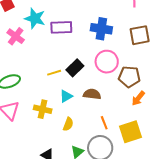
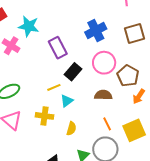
purple rectangle: (61, 27) -> (58, 48), moved, turned 70
blue cross: (101, 29) -> (96, 30), turned -30
yellow line: (54, 73) -> (54, 87), moved
brown pentagon: (129, 77) -> (128, 76), turned 30
brown semicircle: (92, 94) -> (103, 95), moved

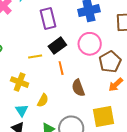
brown semicircle: (103, 95) -> (78, 88), moved, turned -126
cyan triangle: (67, 101) -> (22, 110), moved, turned -40
orange line: (107, 124) -> (61, 68), moved

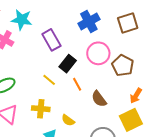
yellow line: (35, 56) -> (49, 80), turned 64
orange arrow: (116, 85) -> (136, 96), moved
yellow semicircle: (43, 100) -> (68, 120), turned 112

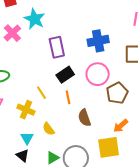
yellow line: (49, 80) -> (41, 93), moved

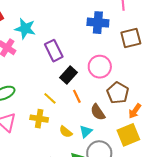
blue cross: (98, 41) -> (98, 23), moved, turned 30
brown pentagon: (117, 93) -> (118, 93), moved
cyan triangle: (27, 138) -> (86, 132), moved, turned 32

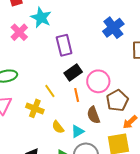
blue cross: (98, 23) -> (113, 28), turned 35
pink circle: (100, 67) -> (98, 81), moved

